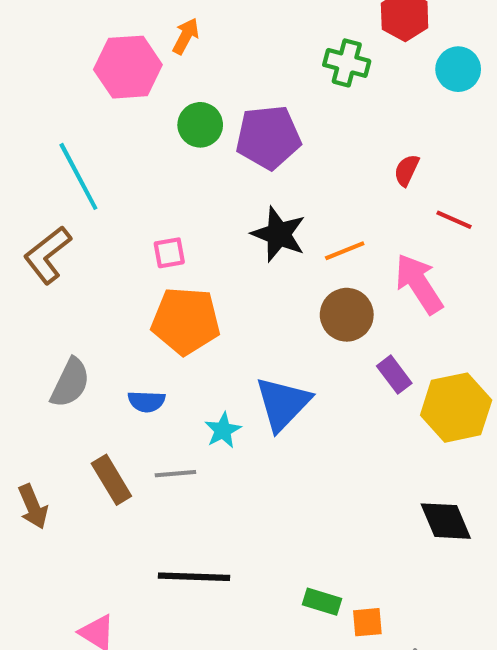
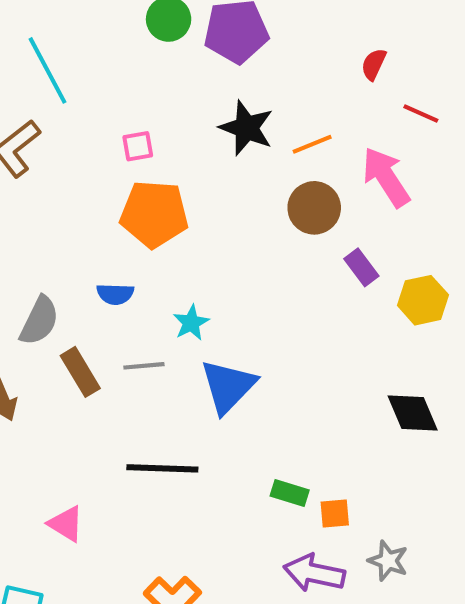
gray semicircle: (70, 383) -> (39, 321), moved
blue triangle: (283, 403) -> (228, 386), moved
yellow hexagon: (456, 408) -> (423, 300), size x0.7

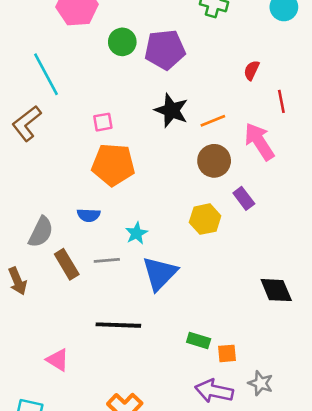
red line: (421, 113) -> (281, 101), turned 55
yellow hexagon: (423, 300) -> (205, 219), moved

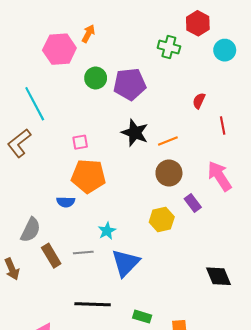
pink arrow: (259, 141) -> (220, 176), moved
blue semicircle: (89, 215) -> (66, 202), moved
green rectangle: (199, 341) -> (142, 317), moved

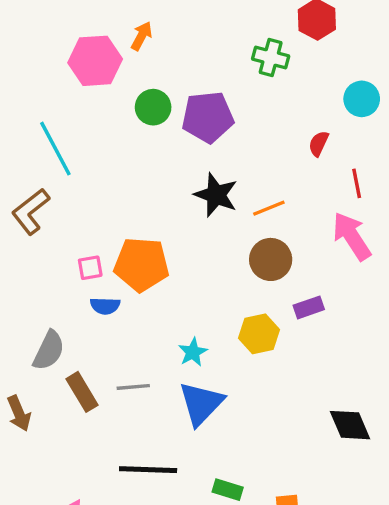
cyan circle: (225, 50) -> (362, 99), moved
pink square: (80, 142) -> (90, 268), moved
pink arrow: (220, 176) -> (352, 236), moved
purple rectangle: (193, 203) -> (309, 307), turned -72
cyan star: (107, 231) -> (193, 352), moved

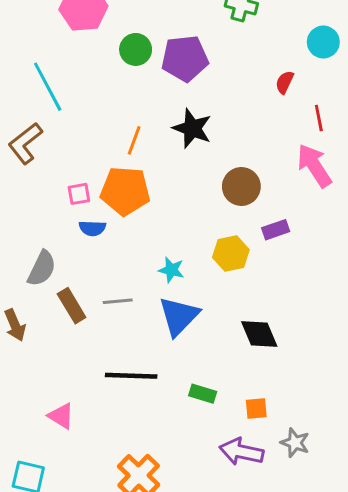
orange line: (269, 208) -> (134, 140), moved, turned -48
cyan star: (193, 352) -> (171, 270), turned -30
black diamond: (350, 425) -> (259, 334), moved

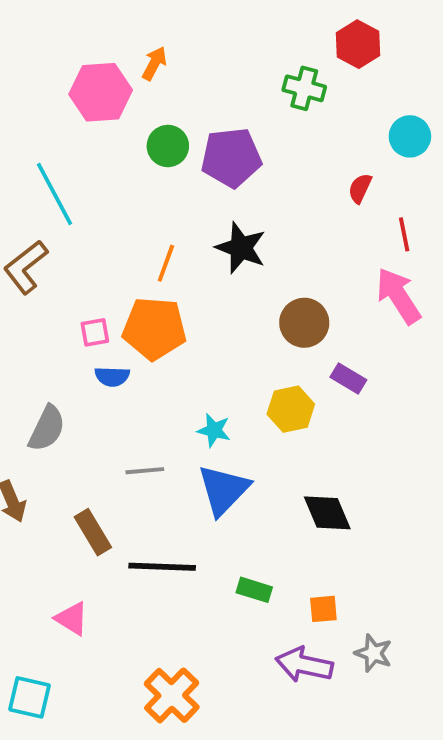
purple rectangle: (276, 230) -> (348, 378), turned 50
brown rectangle: (72, 306) -> (93, 532), moved

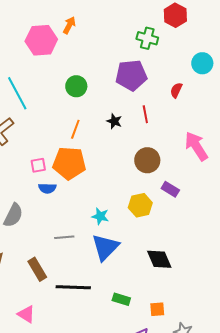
green circle: (168, 146) -> (76, 86), moved
purple pentagon: (231, 158) -> (131, 75), moved
red line: (404, 234) -> (145, 114), moved
black star: (241, 248) -> (114, 121), size x0.6

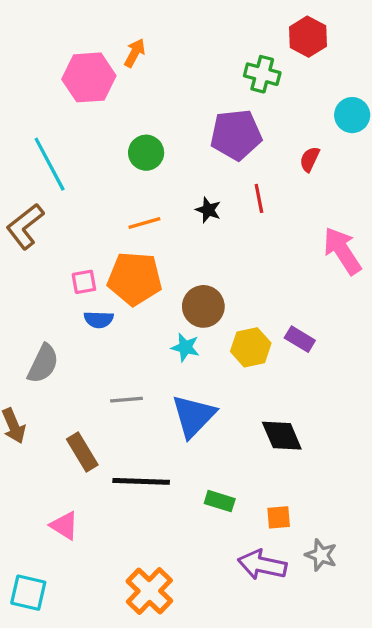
orange line: (75, 129) -> (144, 223), turned 54
brown circle: (147, 160) -> (203, 306), moved
purple rectangle: (170, 189) -> (300, 339), moved
cyan star: (100, 216) -> (185, 347), moved

